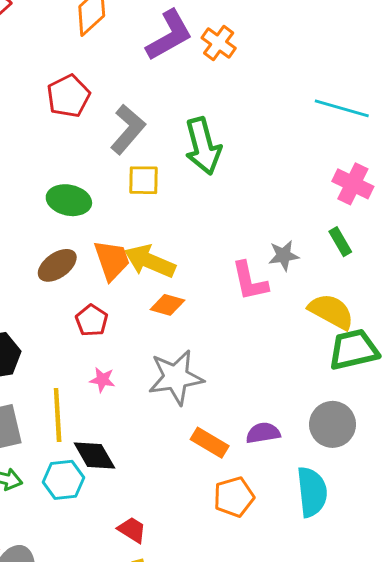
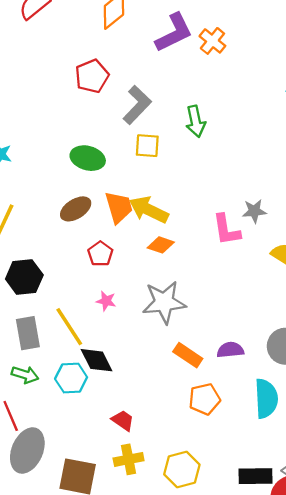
green arrow: (203, 146) -> (196, 121), size x0.7
yellow line: (58, 415) -> (69, 327), turned -33

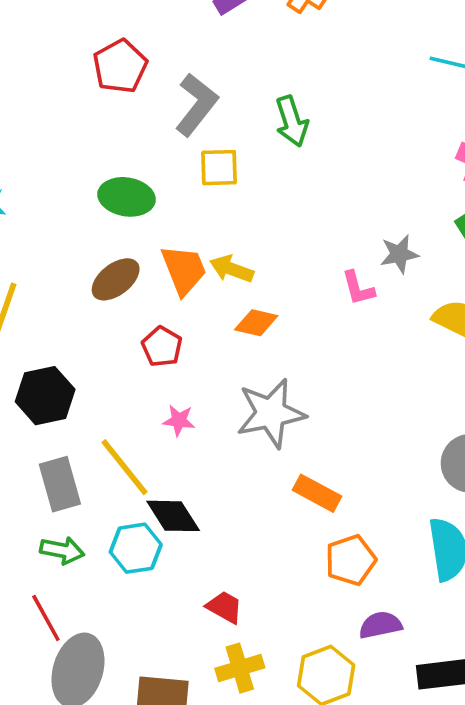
yellow arrow: (149, 210) -> (232, 269), size x0.7
pink L-shape: (226, 230) -> (358, 288), size x0.7
purple semicircle: (230, 350) -> (380, 625), moved

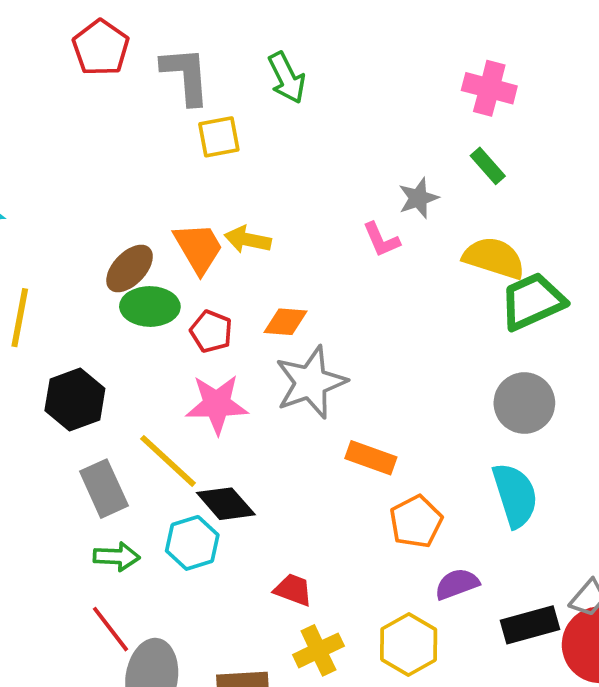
gray L-shape: (196, 105) -> (186, 75), turned -34
green ellipse: (127, 197) -> (150, 306), moved
orange diamond: (256, 323) -> (285, 322), moved
red pentagon: (162, 347) -> (211, 331), moved
pink star: (179, 420) -> (217, 404), size x1.8

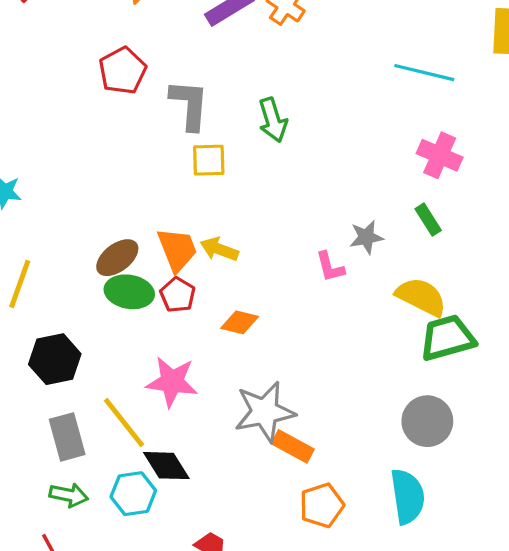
red pentagon: (211, 331) -> (178, 295), moved
gray star: (311, 382) -> (265, 412), moved

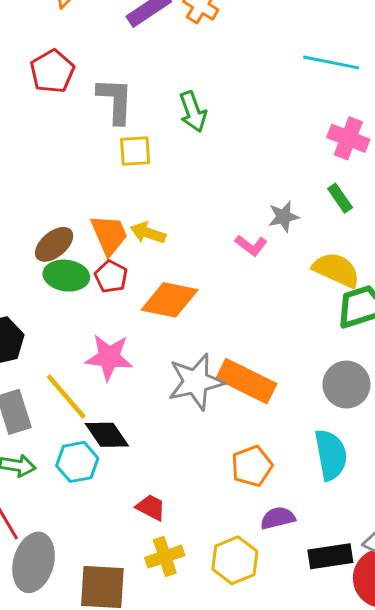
pink L-shape: (330, 267) -> (251, 245), turned -36
orange diamond: (240, 322) -> (170, 300), size x1.6
orange rectangle: (293, 446) -> (246, 381), moved, size x1.5

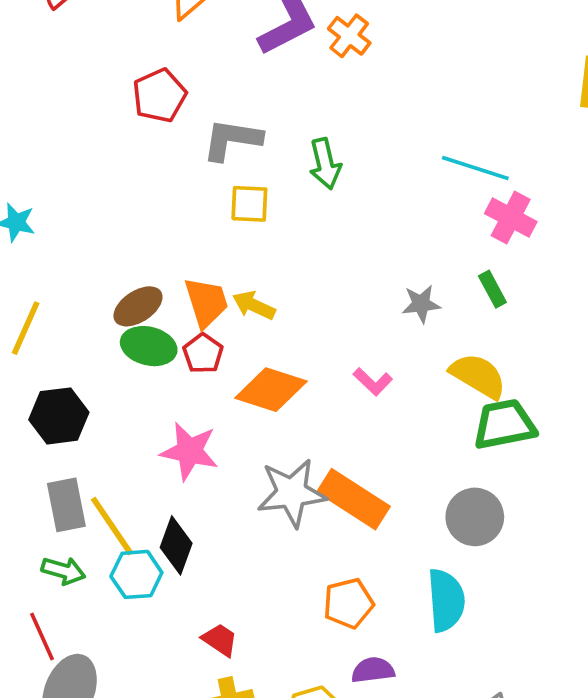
cyan line: (331, 62) -> (475, 168), moved
gray L-shape: (115, 100) -> (232, 140), turned -90
pink L-shape: (251, 245) -> (373, 382), moved
yellow line: (66, 396) -> (112, 526), moved
black diamond: (107, 435) -> (176, 545), turned 48

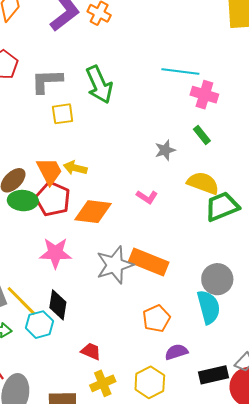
green arrow: (325, 164) -> (99, 85), size x1.4
red pentagon: (203, 353) -> (53, 199), size x1.6
gray circle: (475, 517) -> (217, 279), moved

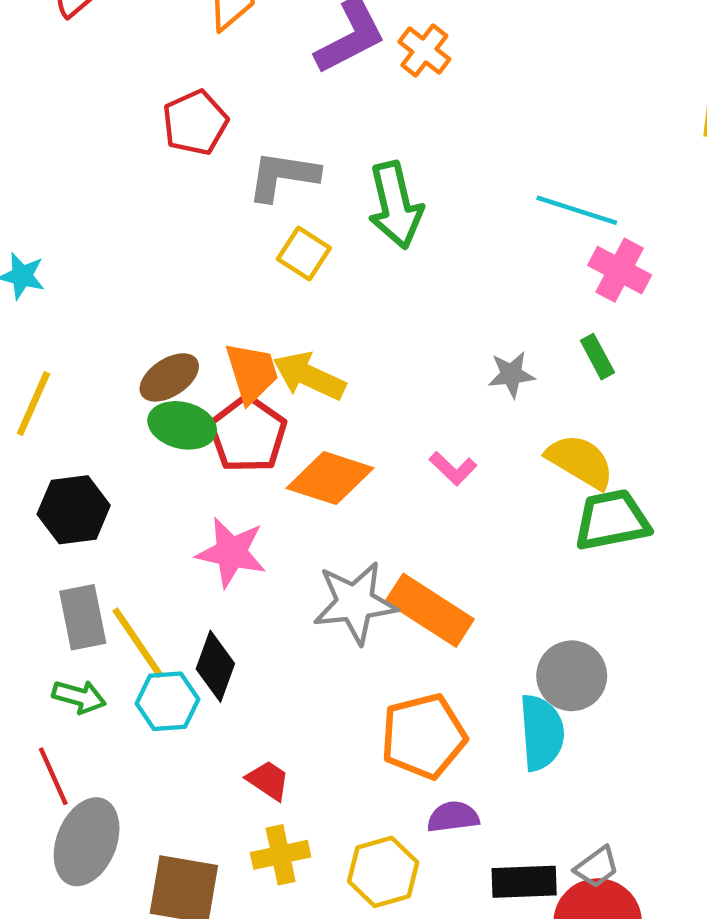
yellow square: (63, 114) -> (304, 254), turned 30
yellow arrow: (75, 168) -> (309, 376), size x1.4
orange pentagon: (156, 319) -> (424, 736), size x1.4

